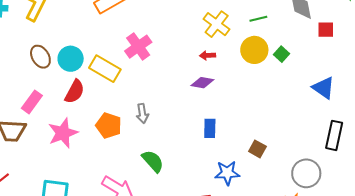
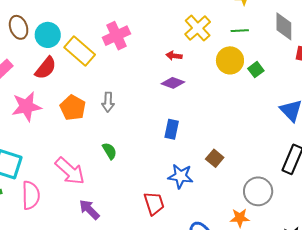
red arrow: (208, 55) -> (174, 56), moved
green semicircle: (153, 161) -> (110, 151), size x0.7

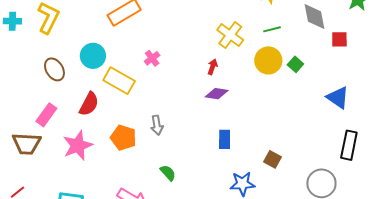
cyan circle: (48, 35) -> (93, 56), moved
pink cross: (116, 36) -> (152, 58), size x0.6
red arrow: (174, 56) -> (213, 67), turned 112

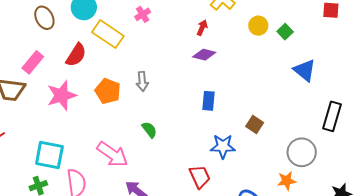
yellow circle: (268, 60) -> (258, 26), size x0.7
blue triangle: (338, 98) -> (305, 70), moved

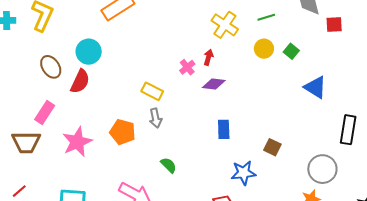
pink cross: (143, 14) -> (187, 67), moved
yellow rectangle: (108, 34) -> (152, 91), moved, size x0.7
red semicircle: (76, 55) -> (80, 81), moved

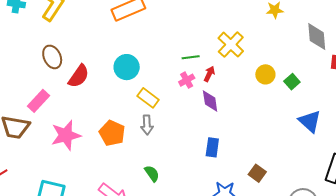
green line: (266, 17) -> (191, 57), moved
cyan circle: (89, 52) -> (127, 67), moved
purple diamond: (214, 84) -> (210, 101), turned 65

